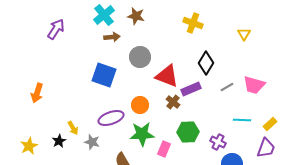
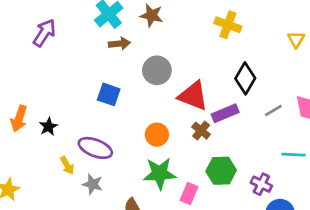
blue square: (104, 75) -> (109, 94), size x0.7
purple ellipse: (111, 118) -> (95, 148), moved, turned 40
black star: (59, 141) -> (48, 127), moved

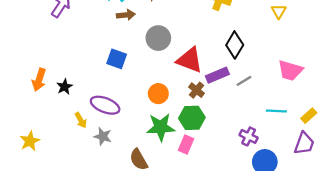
gray line: (273, 111) -> (244, 81), moved
green hexagon: (221, 171) -> (192, 118), moved

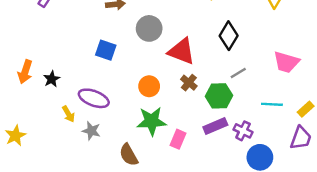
purple rectangle: (217, 75) -> (215, 126), moved
green hexagon: (192, 118) -> (219, 96), moved

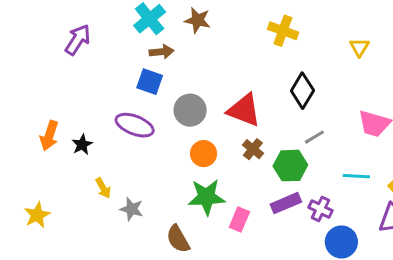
gray circle: (149, 28) -> (190, 110), moved
blue square: (106, 50) -> (150, 82), moved
purple ellipse: (94, 98) -> (135, 125), moved

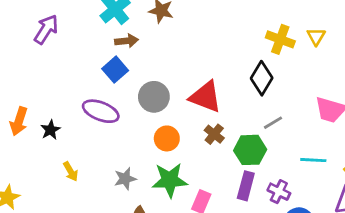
yellow cross: (283, 31) -> (280, 39), moved
blue square: (150, 82) -> (115, 70), turned 30
purple rectangle: (286, 203) -> (246, 186), turned -52
gray star: (132, 209) -> (125, 179), moved, turned -30

